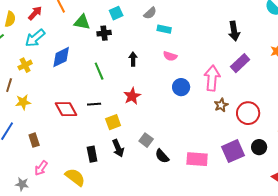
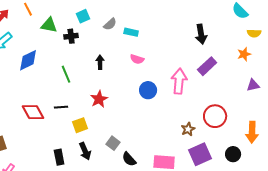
gray semicircle: (150, 13) -> (110, 24), moved
brown star: (221, 105) -> (188, 129), moved
black circle: (259, 147) -> (233, 154), moved

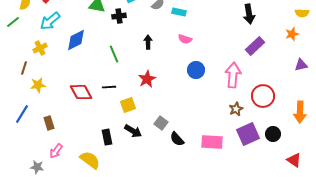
pink arrow: (179, 81) -> (233, 75), moved
black arrow: (85, 151) -> (133, 131), turned -36
black circle: (233, 154) -> (273, 134), moved

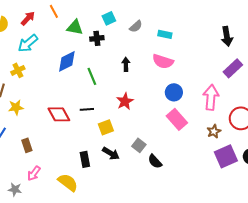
cyan rectangle: (179, 12) -> (165, 34), moved
pink semicircle: (185, 39) -> (163, 61), size x1.5
blue diamond: (76, 40) -> (67, 61), moved
pink rectangle: (212, 142) -> (177, 119), moved, turned 45

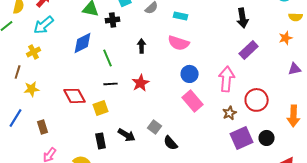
black line: (87, 109) -> (111, 84), moved
yellow square: (106, 127) -> (101, 108), moved

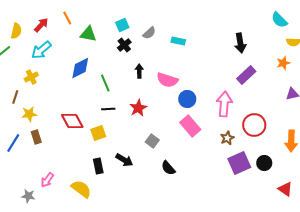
black cross: (113, 20) -> (124, 45), moved, turned -32
pink semicircle: (179, 43) -> (167, 80), moved
brown rectangle: (43, 127) -> (36, 137), moved
gray square: (155, 127) -> (152, 141), moved

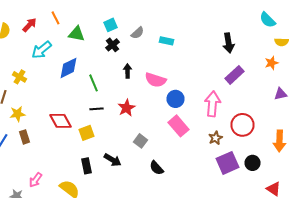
cyan arrow: (41, 50) -> (42, 50), moved
yellow cross: (31, 77) -> (20, 77), turned -32

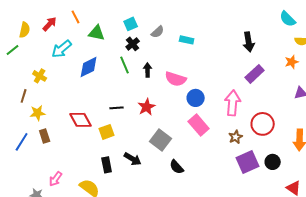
green line: (94, 83) -> (125, 65), moved
gray square: (140, 141) -> (161, 140), size x1.5

